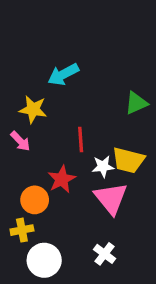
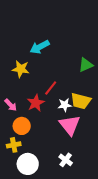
red line: (81, 140) -> (51, 88), turned 42
pink arrow: (20, 141) -> (11, 105), moved
red star: (62, 179) -> (36, 103), moved

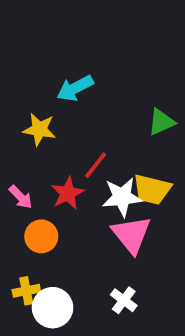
white star: (65, 105) -> (122, 197), size x1.5
yellow cross: (14, 145) -> (26, 291), moved

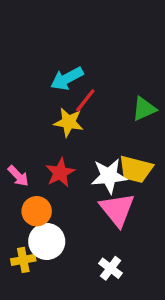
yellow star: (39, 129) -> (69, 122), moved
red line: (96, 165) -> (85, 100), moved
white circle: (53, 308) -> (47, 241), moved

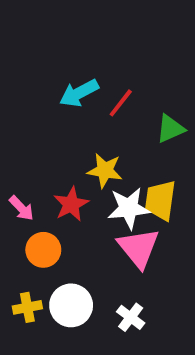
red line: (85, 100) -> (121, 103), moved
yellow star: (69, 122) -> (105, 170), moved
yellow trapezoid: (136, 169) -> (160, 200), turned 84
white circle: (47, 241) -> (71, 305), moved

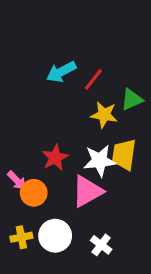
yellow star: (105, 170) -> (104, 115), moved
pink arrow: (21, 208) -> (17, 181), moved
pink triangle: (139, 248) -> (87, 191), moved, turned 40

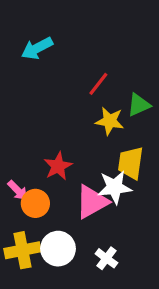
cyan arrow: (61, 72) -> (37, 48), moved
white star: (100, 161) -> (115, 187), moved
yellow cross: (21, 237) -> (22, 250), size x1.5

